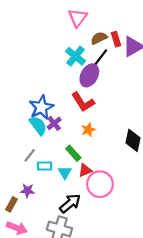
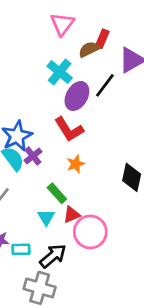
red rectangle: (116, 39) -> (102, 39), moved, turned 40
black line: (100, 58) -> (105, 85), moved
cyan rectangle: (45, 166) -> (21, 249), moved

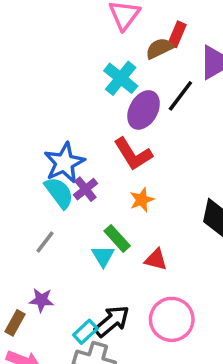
red triangle: (72, 215) -> (156, 260), moved, turned 36
cyan triangle: (46, 217) -> (103, 256), moved
pink circle: (90, 232) -> (172, 319), moved
cyan rectangle: (21, 249) -> (85, 332), moved, turned -42

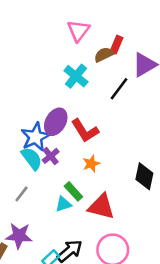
purple ellipse: (144, 110) -> (56, 122), moved
cyan triangle: (103, 256) -> (63, 204), turned 42
red triangle: (156, 260) -> (101, 207), size x1.6
purple star: (41, 300) -> (19, 236), size x1.5

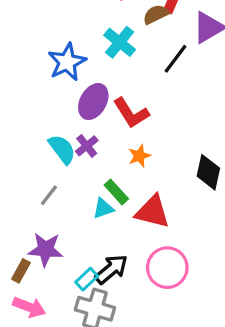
blue star: (35, 137) -> (67, 62), moved

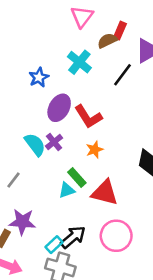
blue star: (67, 62) -> (39, 77), size x0.7
gray line: (49, 195) -> (13, 180), moved

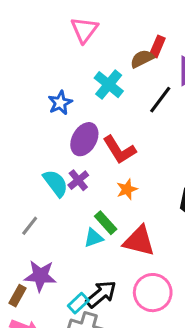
pink triangle: (82, 17) -> (84, 30), moved

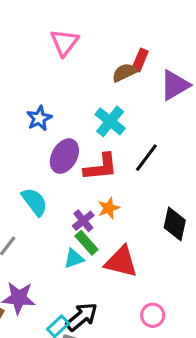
cyan cross: (109, 85) -> (110, 121), moved
black line: (160, 100) -> (146, 158), moved
red L-shape: (119, 150) -> (101, 167), turned -64
purple cross: (78, 180) -> (83, 221), moved
pink circle: (153, 293) -> (153, 315), moved, size x0.6

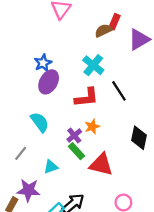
purple ellipse: (64, 156) -> (49, 82), moved
black line: (146, 158) -> (119, 91), turned -70
cyan triangle: (74, 259) -> (51, 167), moved

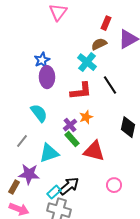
brown semicircle: (103, 31) -> (99, 44), moved
purple ellipse: (49, 82) -> (47, 77), turned -30
cyan triangle: (51, 167) -> (49, 153), size x1.5

